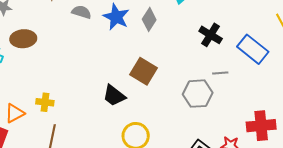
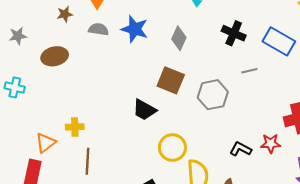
gray diamond: (149, 19) -> (179, 38), moved
brown ellipse: (23, 39) -> (55, 56), moved
gray hexagon: (198, 94) -> (213, 95), moved

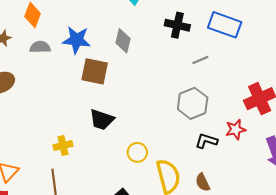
brown square: (171, 80) -> (95, 71), moved
gray hexagon: (213, 95) -> (193, 103), moved
yellow cross: (75, 127) -> (63, 145), moved
yellow circle: (172, 148) -> (137, 152), size x0.7

